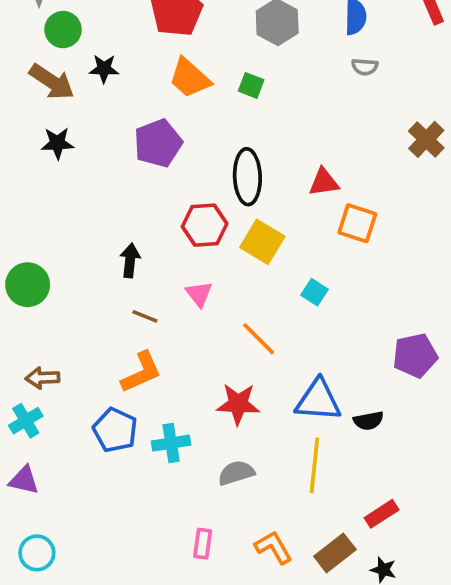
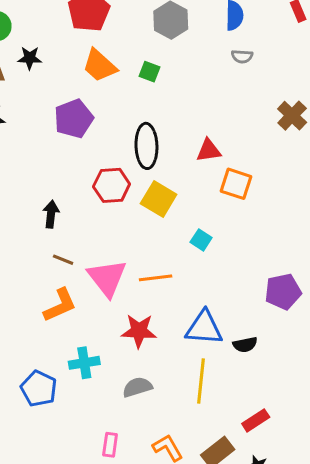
pink triangle: (199, 294) -> (107, 278), moved, size x1.8
orange line: (259, 339) -> (156, 278), turned -52
blue pentagon: (115, 430) -> (39, 389), moved

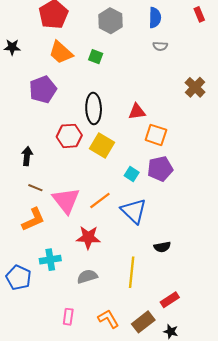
orange line: (156, 278) -> (100, 200), turned -30
purple pentagon: (283, 292) -> (160, 169), moved
blue triangle: (204, 328) -> (134, 211), moved, turned 40

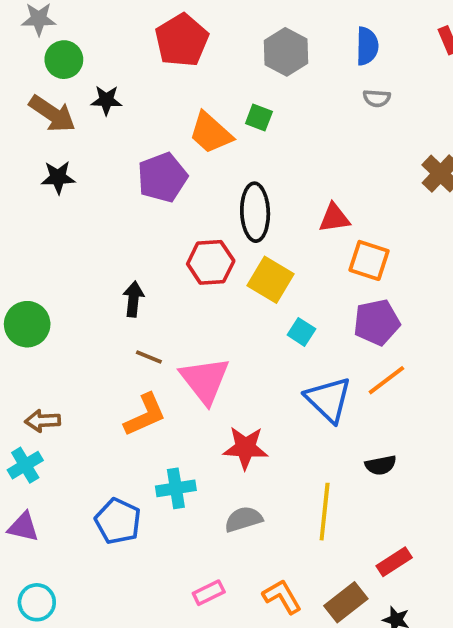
orange trapezoid: (61, 52) -> (211, 133), moved
cyan square: (132, 174) -> (301, 332), moved
orange line: (100, 200) -> (386, 380), moved
pink rectangle: (68, 317) -> (209, 593), turned 56

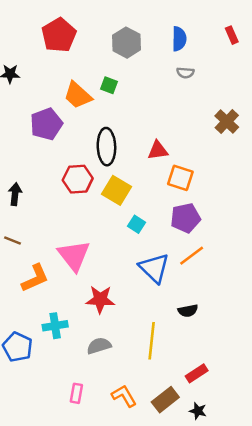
black arrow: (133, 299) -> (15, 194), moved
brown line: (149, 357) -> (13, 241), moved
pink rectangle: (209, 593) -> (76, 393), turned -54

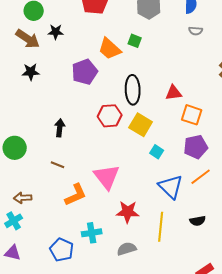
yellow line: (152, 341) -> (161, 227), moved

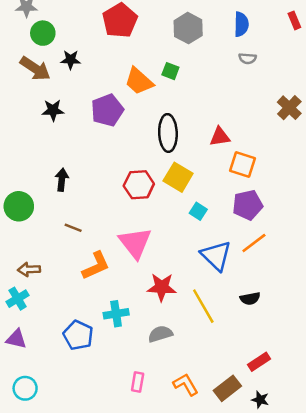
black star: (31, 72) -> (53, 110), moved
red hexagon: (110, 116) -> (139, 185), moved
black arrow: (60, 128) -> (62, 180), moved
yellow line: (161, 227) -> (203, 306), turned -36

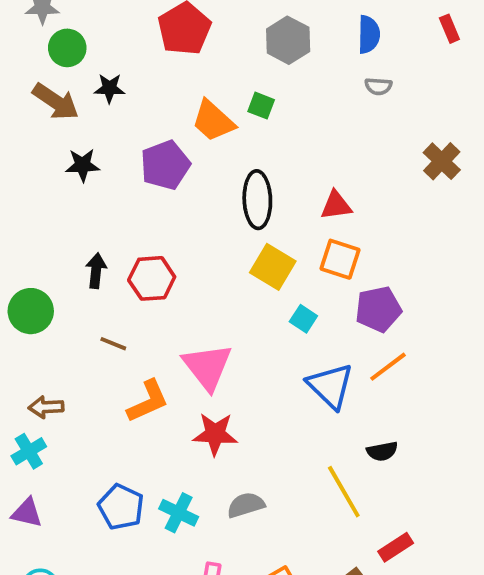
orange square: (243, 165) -> (340, 259), moved
red hexagon: (139, 185) -> (152, 278), moved
red star: (162, 287) -> (215, 434), moved
yellow line: (203, 306) -> (344, 492), moved
cyan cross: (116, 314) -> (179, 513), moved, turned 35

